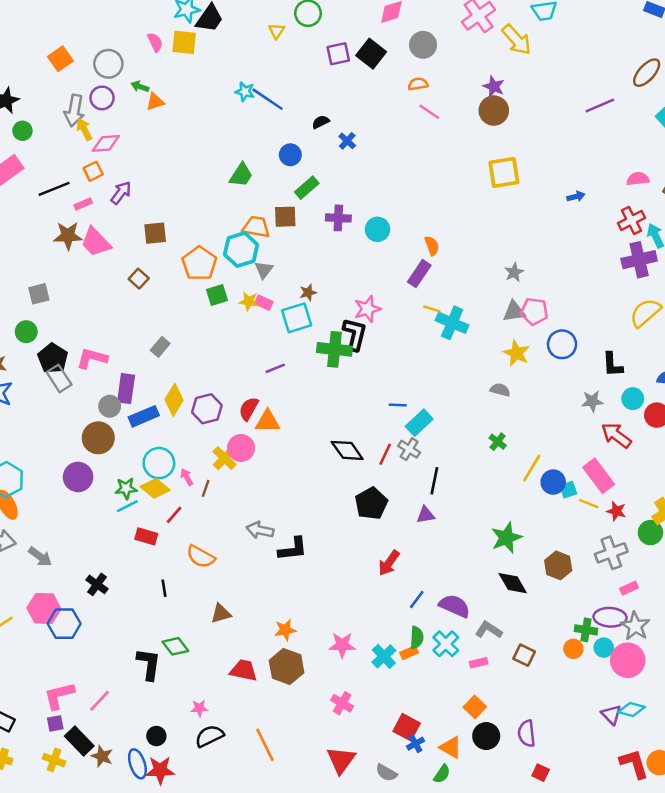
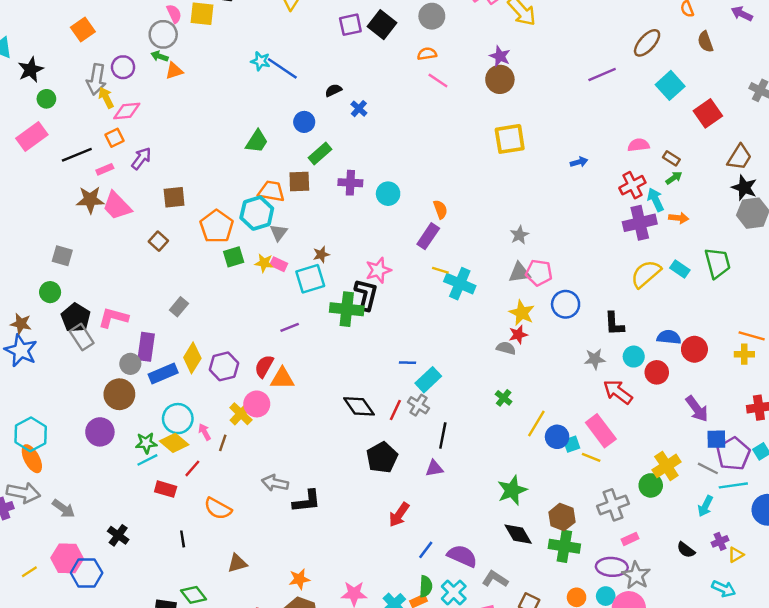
gray circle: (108, 64) -> (163, 34), moved
gray square: (39, 294) -> (62, 256), turned 30
red star: (616, 511) -> (518, 335), moved, turned -30
green cross: (586, 630) -> (564, 546), moved, size x1.4

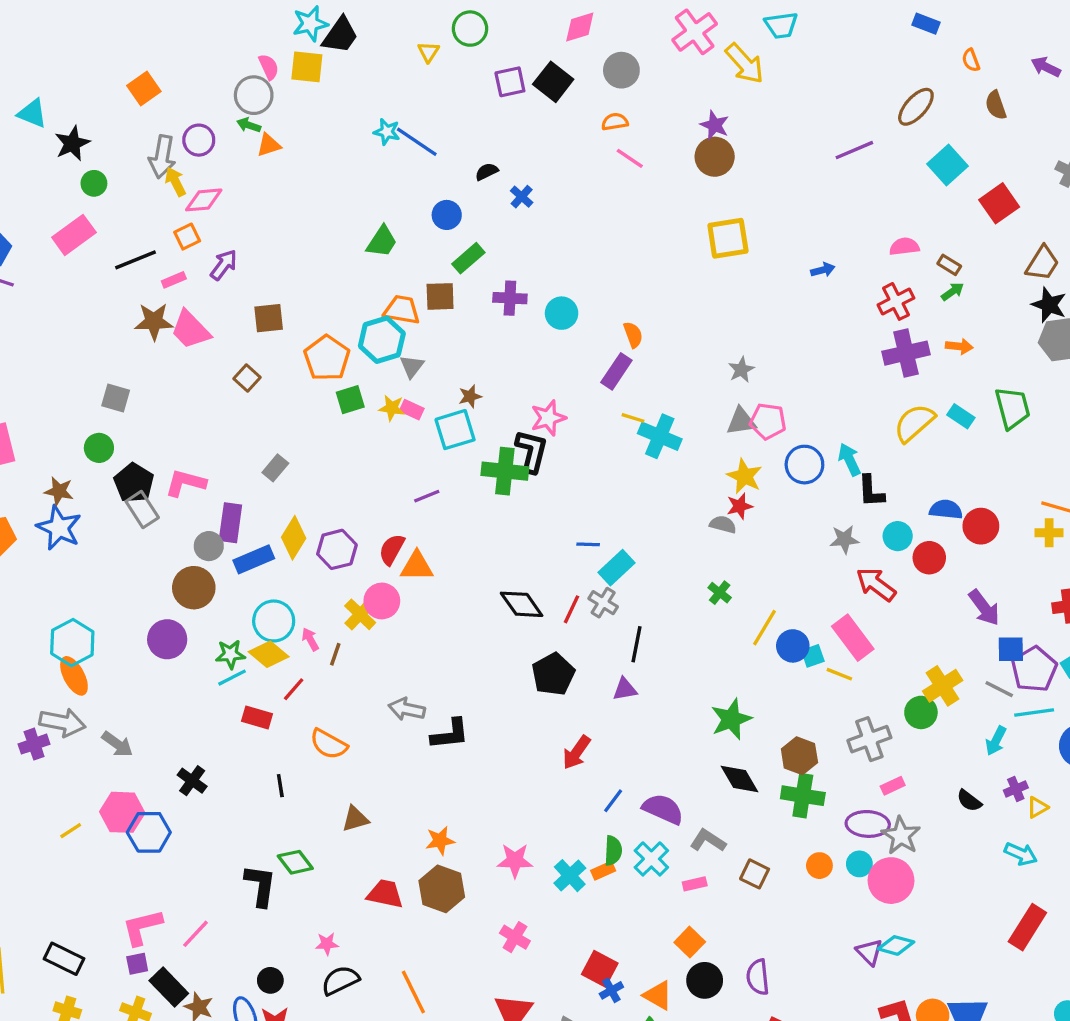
cyan arrow: (656, 200) -> (849, 460), moved

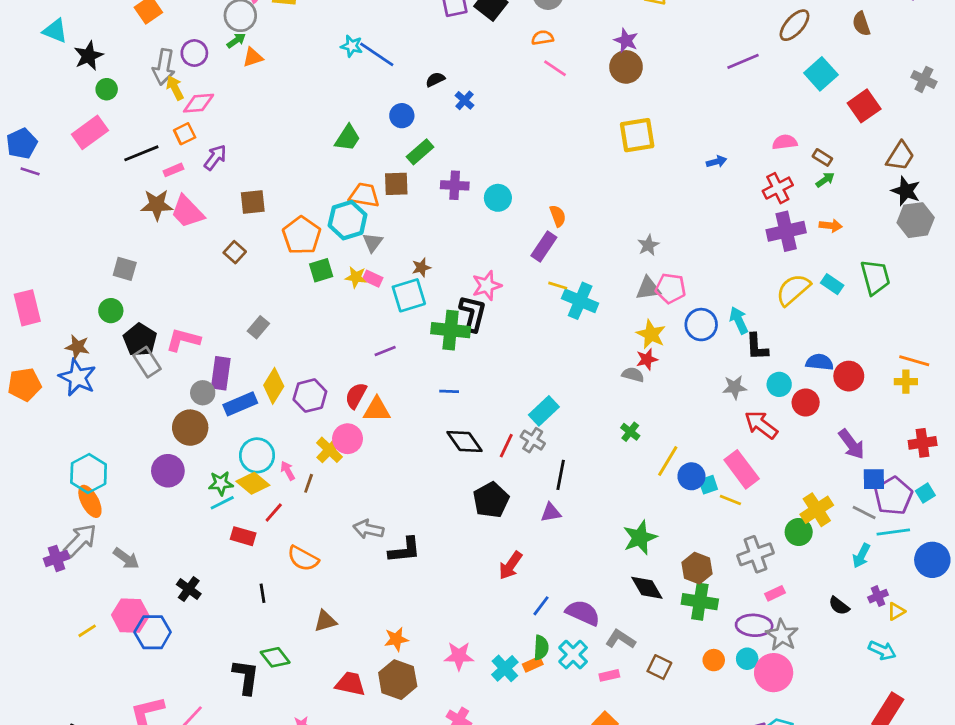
green arrow: (249, 125) -> (236, 40), turned 126
blue line: (588, 544) -> (449, 391), moved
gray arrow: (62, 722) -> (80, 540), turned -57

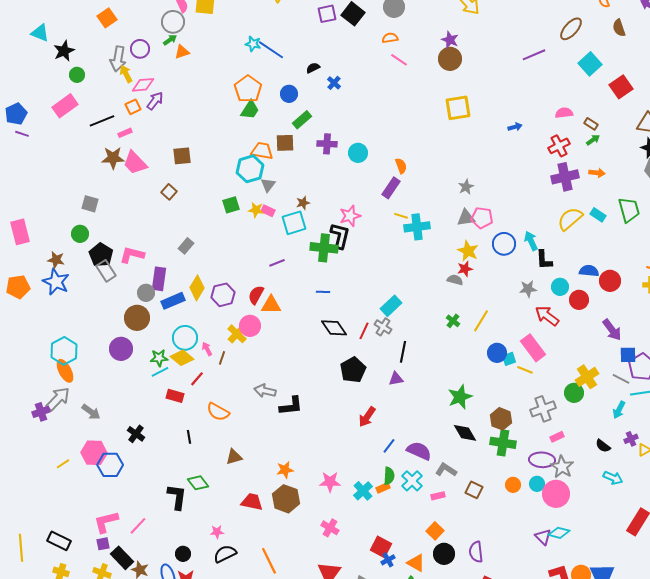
purple arrow: (215, 157) -> (155, 101), moved
orange pentagon: (302, 235) -> (248, 89), moved
cyan cross: (580, 301) -> (417, 227), turned -30
yellow line: (668, 461) -> (481, 321), moved
cyan arrow: (882, 650) -> (613, 478), moved

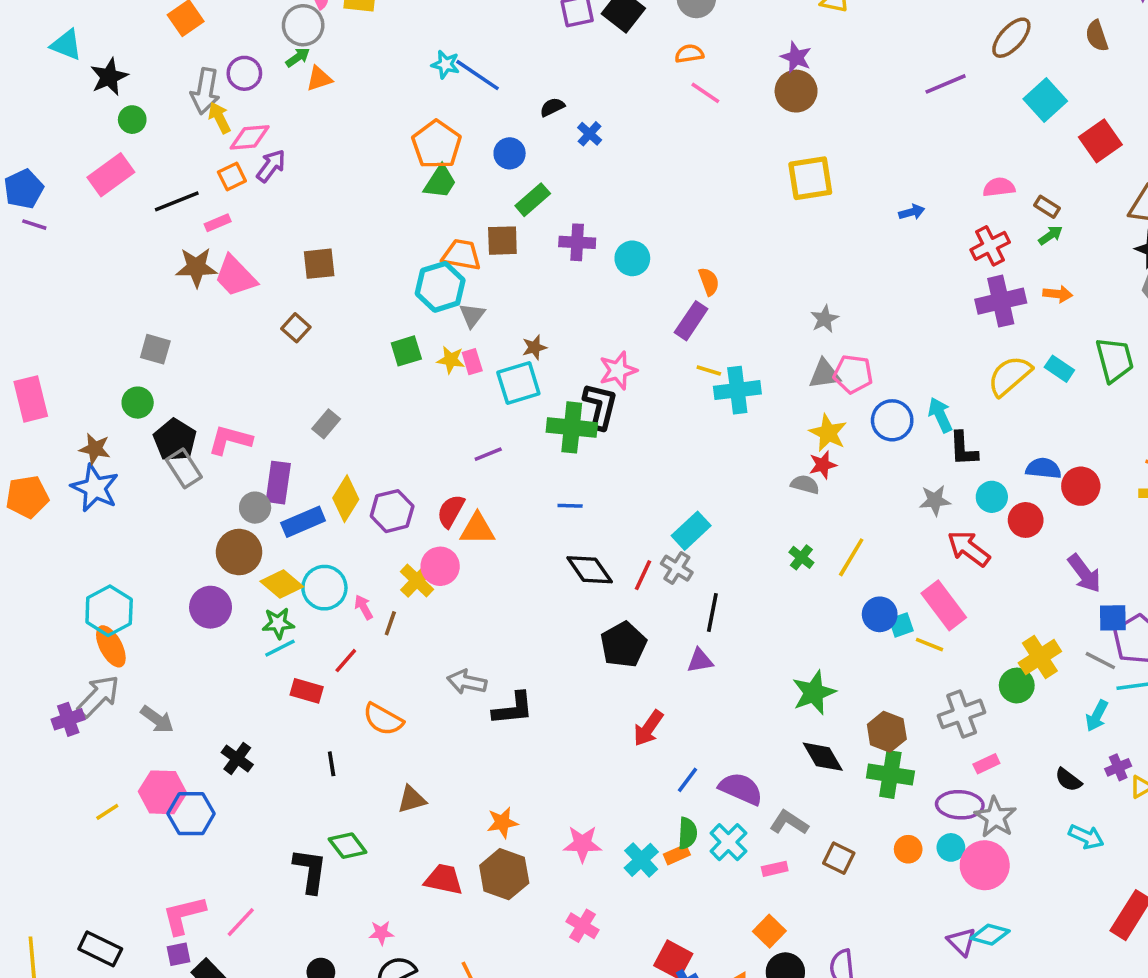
pink rectangle: (268, 211) -> (472, 362), turned 48
yellow diamond: (182, 358) -> (282, 584), moved

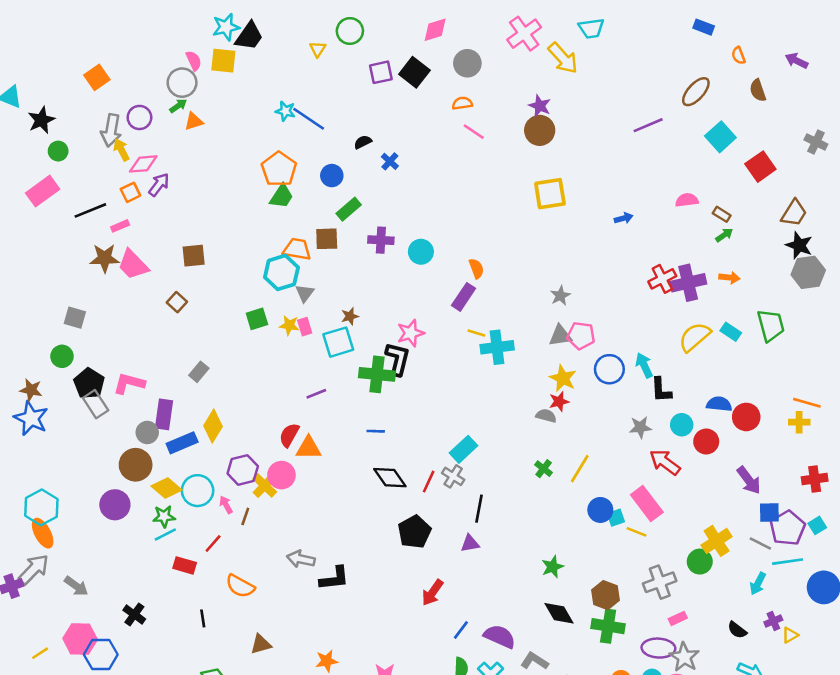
red cross: (990, 246) -> (662, 279), moved
purple hexagon: (392, 511) -> (243, 470), moved
green star: (814, 693) -> (553, 567), size x0.7

